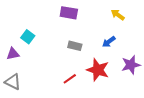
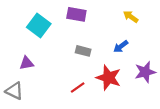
cyan square: (28, 37) -> (39, 25), moved, size x1.5
purple triangle: (13, 54) -> (27, 63), moved

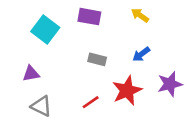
yellow arrow: (131, 17) -> (140, 15), moved
red star: (109, 78) -> (127, 91), turned 30
gray triangle: (14, 91) -> (41, 106), moved

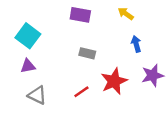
cyan square: (45, 30) -> (28, 36), moved
blue arrow: (141, 54) -> (136, 44), moved, turned 112

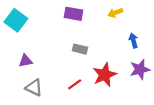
yellow arrow: (126, 14) -> (115, 13), turned -56
cyan square: (28, 36) -> (16, 20), moved
blue arrow: (136, 44) -> (133, 41), moved

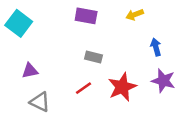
purple star: (140, 69) -> (163, 81), turned 30
red line: (75, 84) -> (84, 88), moved

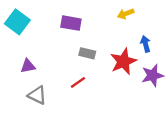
purple rectangle: (86, 16) -> (71, 23), moved
purple star: (163, 81) -> (152, 75), turned -30
red star: (122, 87) -> (123, 61), moved

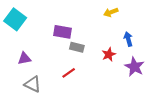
purple rectangle: (71, 23) -> (62, 32), moved
red star: (123, 61) -> (109, 54), size x0.6
purple star: (152, 75) -> (134, 67), turned -30

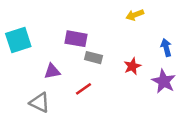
cyan square: (15, 19) -> (18, 40), moved, turned 35
blue arrow: (128, 39) -> (166, 47), moved
purple triangle: (24, 59) -> (52, 71), moved

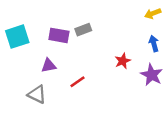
yellow arrow: (135, 15) -> (153, 13), moved
purple rectangle: (76, 39) -> (59, 35), moved
gray rectangle: (94, 58) -> (83, 30), moved, turned -35

